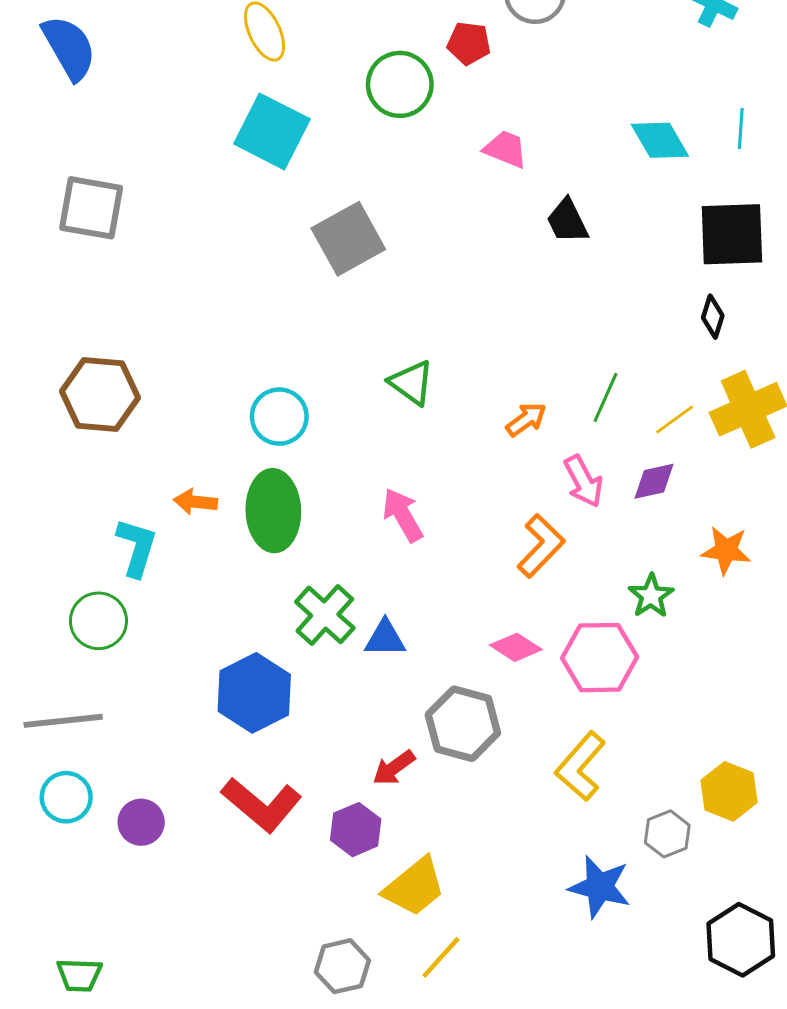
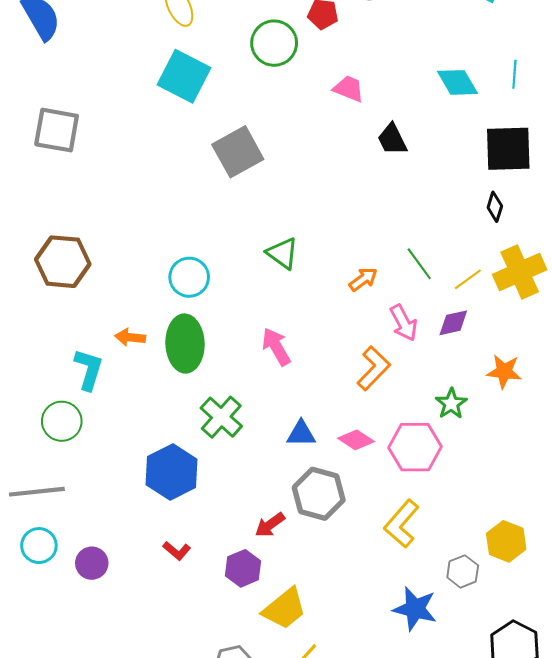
green line: (606, 397) -> (419, 264), turned -60
blue triangle: (385, 638) -> (301, 434), moved
red L-shape: (262, 805) -> (177, 551), size x0.5

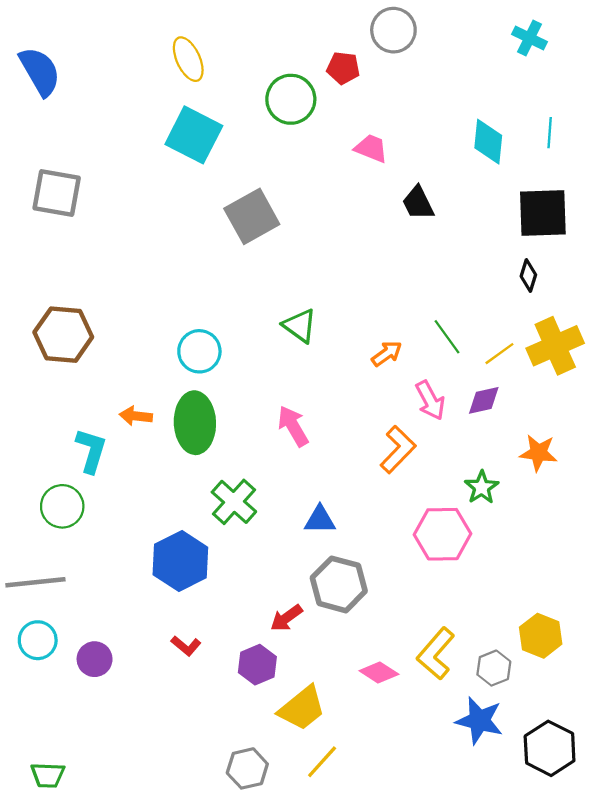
cyan diamond: (457, 82) -> (488, 142), turned 36
pink diamond: (356, 440) -> (379, 673), moved
yellow L-shape: (402, 524) -> (436, 654), moved
blue star: (415, 609) -> (479, 720), moved

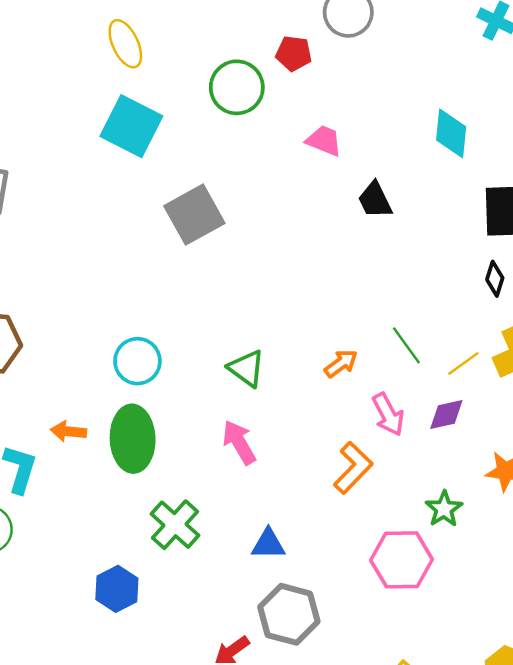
green triangle: (300, 326) -> (246, 368), moved
blue hexagon: (180, 561) -> (117, 589), size x0.7

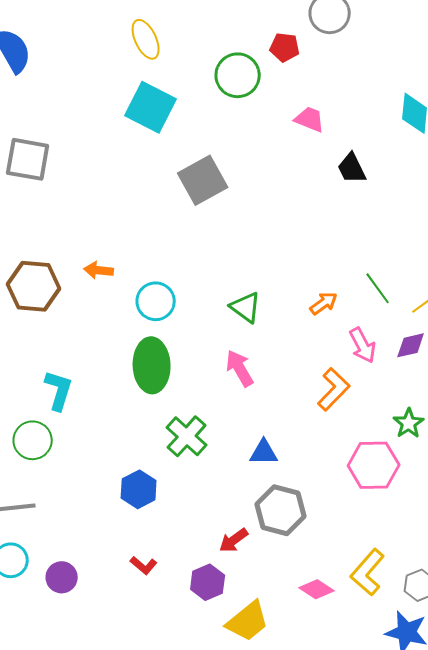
orange arrow: (68, 431) -> (99, 270), moved

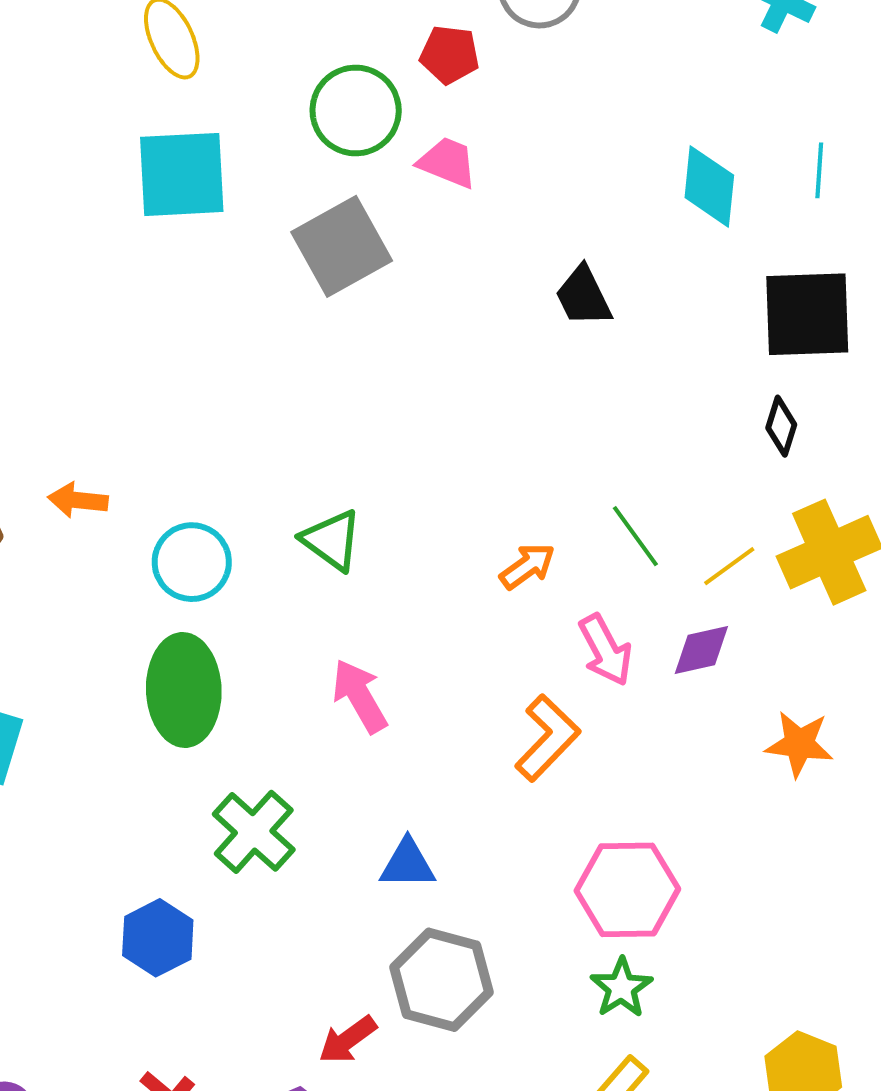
cyan square: (151, 107) -> (182, 174), turned -30
pink trapezoid: (310, 119) -> (448, 162), moved
gray square: (203, 180) -> (342, 246), moved
green triangle: (246, 307) -> (332, 540), moved
green star: (409, 423) -> (621, 988), moved

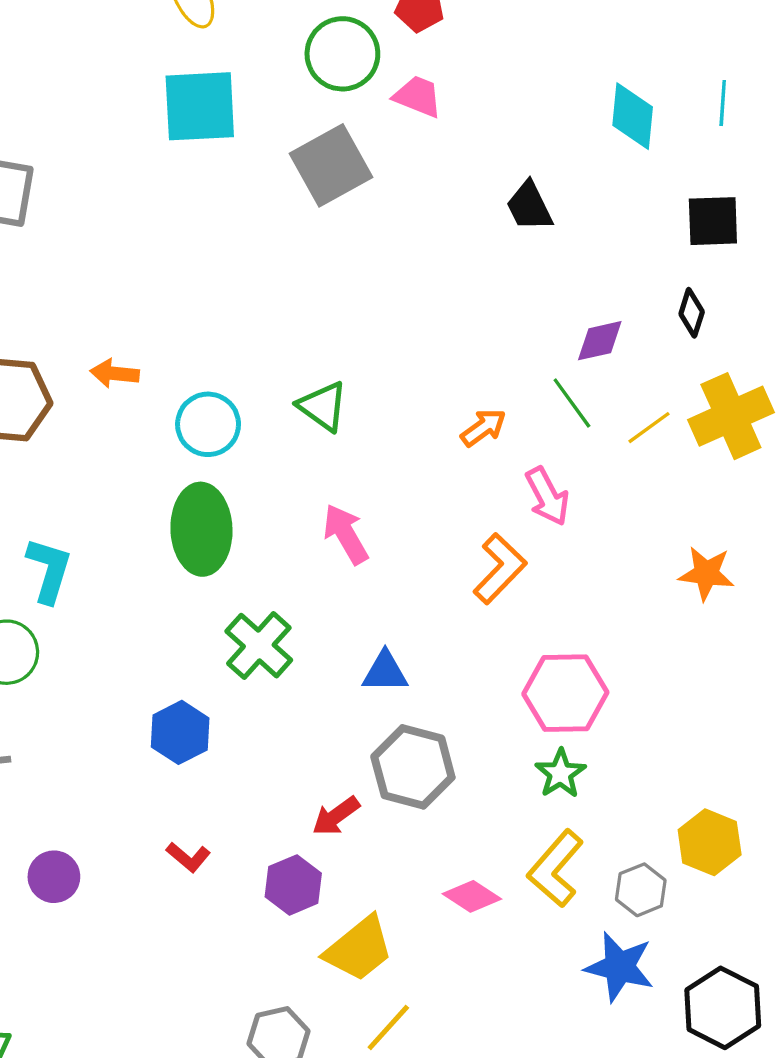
black square: (807, 314) -> (713, 221), size x0.7
purple diamond: (701, 650) -> (600, 341), moved

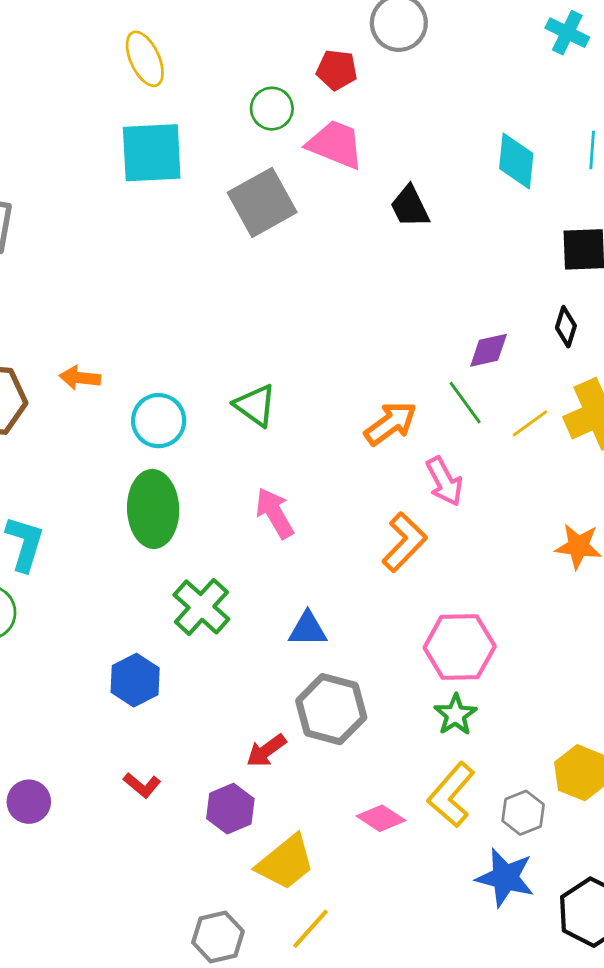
green circle: (342, 54) -> (272, 109), size x0.7
pink trapezoid: (418, 96) -> (335, 144), size x1.4
black trapezoid: (529, 206) -> (410, 207), moved
orange arrow: (483, 428) -> (391, 423), size x1.4

